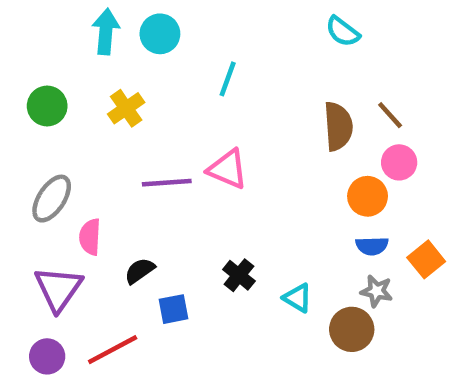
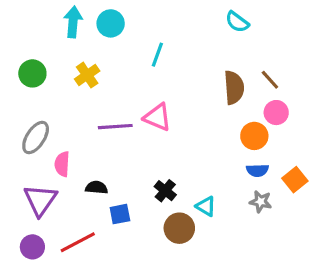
black semicircle: (140, 271) -> (96, 188), turned 40
brown circle: (352, 329) -> (179, 228), moved

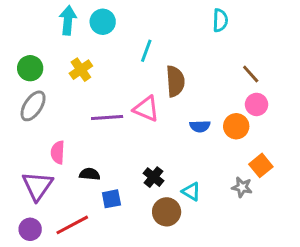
cyan semicircle: (237, 22) -> (220, 20), turned -125
brown semicircle: (234, 88) -> (175, 81), moved
gray ellipse: (36, 138) -> (33, 106), moved
blue semicircle: (257, 170) -> (200, 126), moved
orange square: (295, 180) -> (261, 165), moved

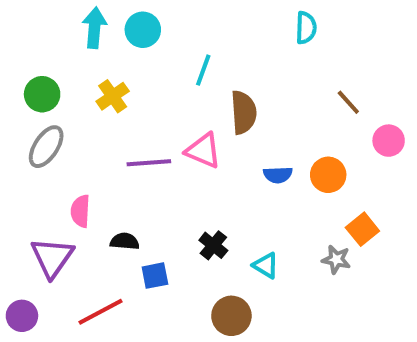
pink circle: (257, 104) -> (389, 141), moved
brown circle: (167, 212) -> (231, 316), moved
purple circle: (30, 229) -> (22, 316), moved

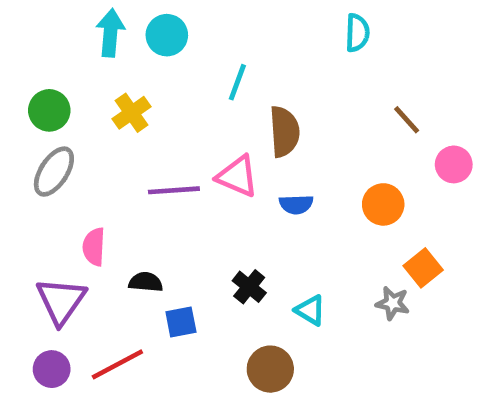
blue semicircle: (278, 175) -> (296, 204), moved
purple circle: (22, 316) -> (52, 369), moved

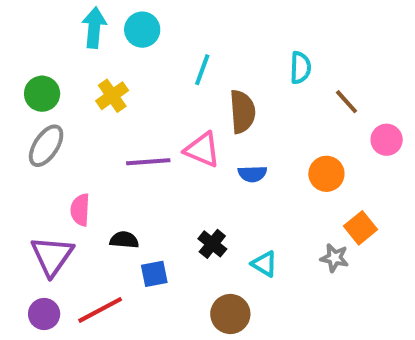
cyan semicircle: (357, 33) -> (300, 68), moved

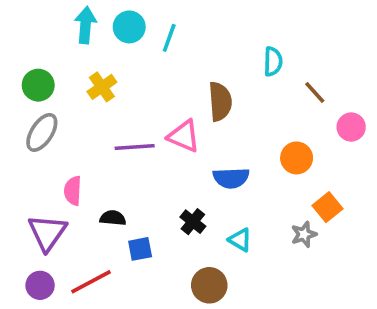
cyan line: (202, 70) -> (169, 38), moved
blue semicircle: (252, 174) -> (231, 178), moved, size x1.4
gray star: (334, 258) -> (304, 234), turned -30

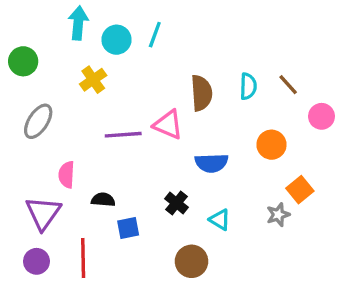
cyan circle: (129, 27) -> (116, 40), moved
cyan semicircle: (273, 62) -> (248, 86), moved
green circle: (38, 85) -> (23, 61), moved
red line: (91, 282) -> (83, 258), turned -63

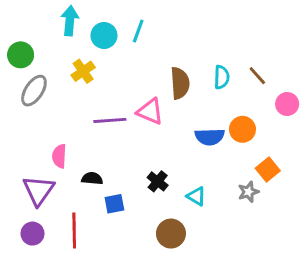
gray ellipse: (38, 121) -> (34, 91), moved
blue semicircle: (212, 163) -> (210, 137), moved

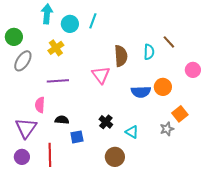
brown line: (257, 76) -> (169, 42), moved
pink triangle: (150, 111) -> (101, 75), turned 30
purple line: (110, 120) -> (58, 81), moved

